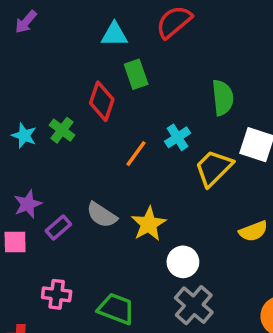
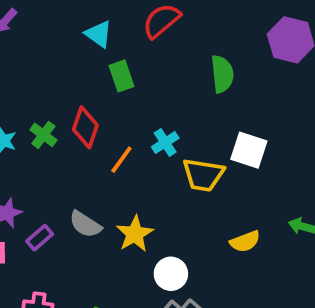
cyan triangle: (114, 34) -> (99, 34), turned 36
green semicircle: (223, 98) -> (222, 74), moved
red diamond: (102, 101) -> (85, 127), moved
yellow trapezoid: (214, 168) -> (203, 175), turned -126

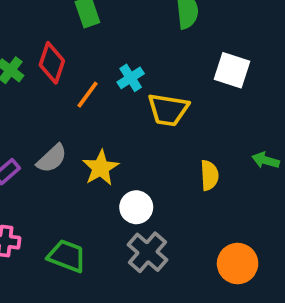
white square: (249, 150) -> (232, 70), moved
gray semicircle: (85, 224) -> (52, 158), turned -76
yellow semicircle: (245, 241) -> (209, 175), turned -72

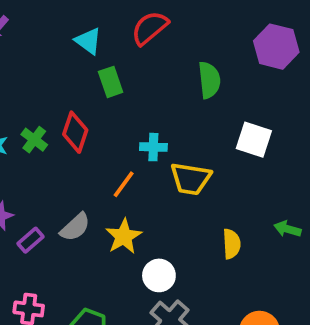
cyan cross: (131, 78) -> (153, 147), turned 35
orange line: (87, 95) -> (124, 184), moved

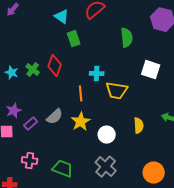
orange line: (124, 184) -> (81, 94), turned -42
white circle: (159, 275) -> (107, 135), moved

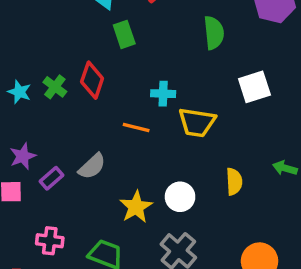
white square: (151, 70) -> (254, 87), turned -36
orange line: (81, 94) -> (136, 127), turned -70
yellow star: (81, 122) -> (136, 207), moved

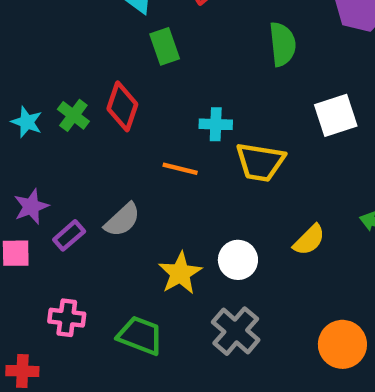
yellow semicircle: (234, 182) -> (309, 240), turned 48

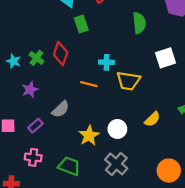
purple star: (31, 207) -> (30, 90), moved
purple rectangle: (69, 235) -> (35, 126), moved

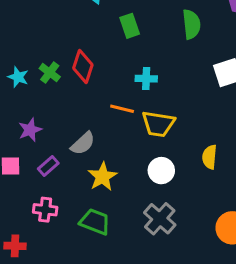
green rectangle: (81, 24) -> (130, 26), moved
yellow trapezoid: (128, 81) -> (158, 124), moved
purple star: (30, 90) -> (30, 130), moved
yellow semicircle: (152, 119) -> (210, 157), turned 140
yellow star: (89, 136) -> (102, 177), moved

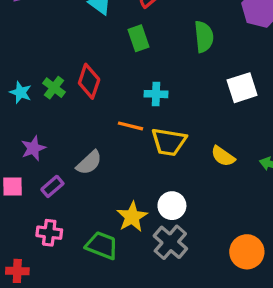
yellow semicircle: (210, 157) -> (223, 156), moved, turned -60
white circle: (161, 171) -> (172, 206), moved
yellow star: (102, 177) -> (132, 217), moved

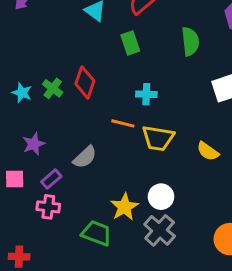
pink cross: (49, 233) -> (48, 207), moved

